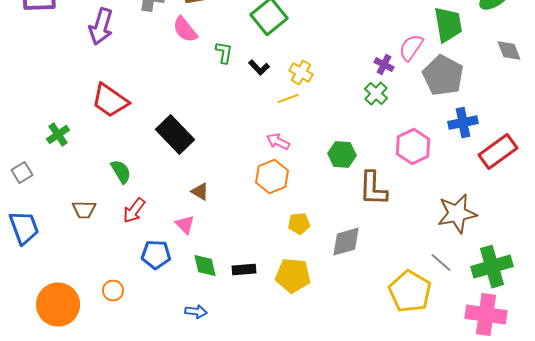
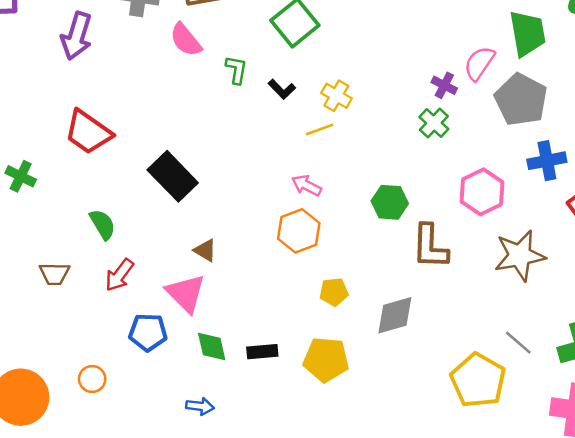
green cross: (58, 135) -> (21, 176), turned -30
brown star: (457, 214) -> (520, 256), moved
pink triangle: (185, 225) -> (186, 293), size x1.6

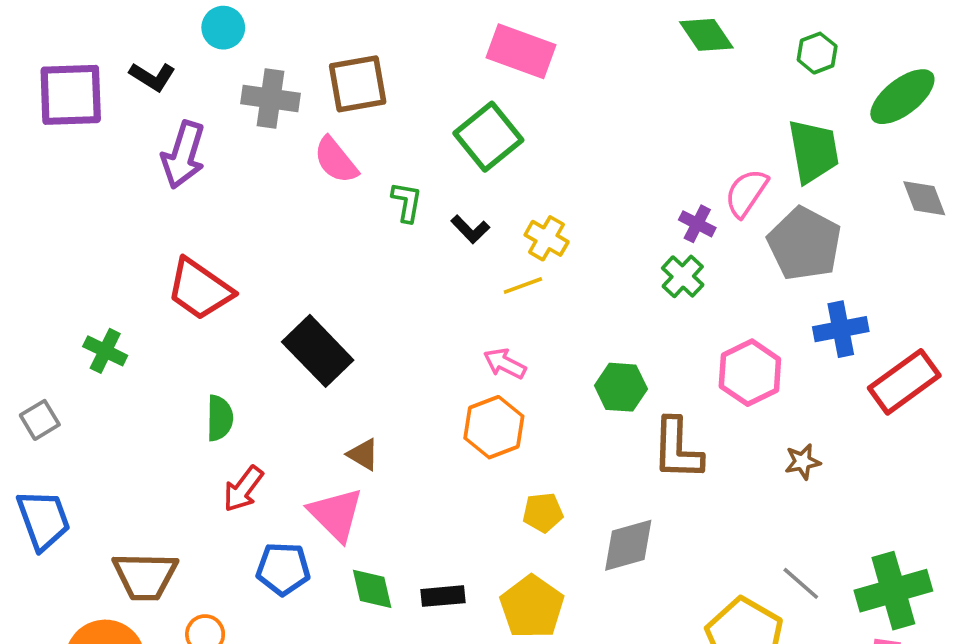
green semicircle: (103, 224) -> (220, 418), turned 32
brown star: (520, 256) -> (803, 462), size x0.5
brown trapezoid: (54, 274) -> (145, 576), moved, size x1.5
yellow pentagon: (326, 360) -> (532, 607), turned 30

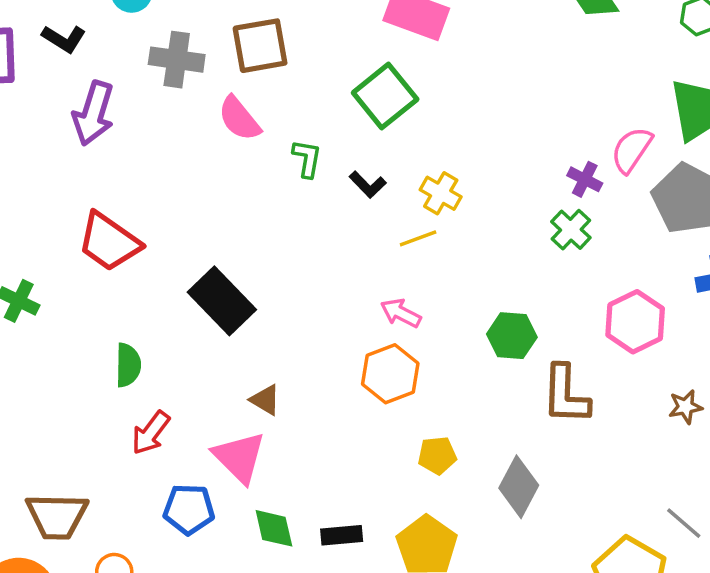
gray diamond: (628, 545) -> (519, 487), turned -46

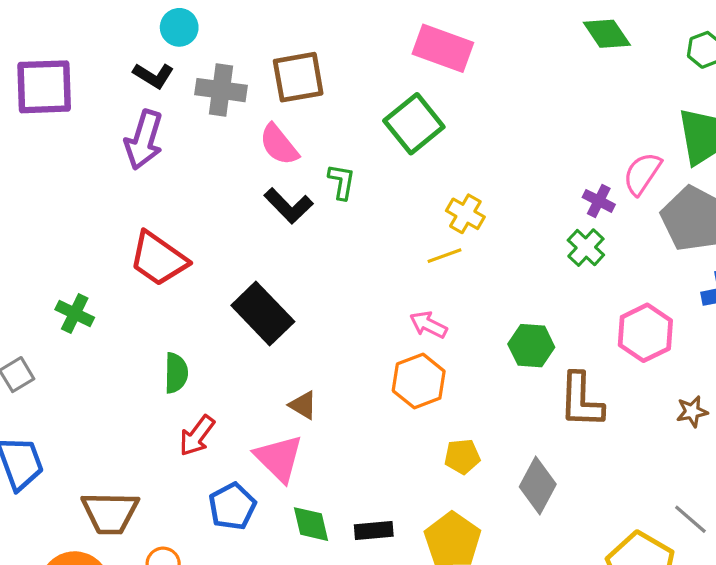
black L-shape: (64, 39) -> (153, 76), moved
black L-shape: (368, 185) -> (289, 206), moved, size x1.4
blue pentagon: (189, 509) -> (232, 506), turned -30

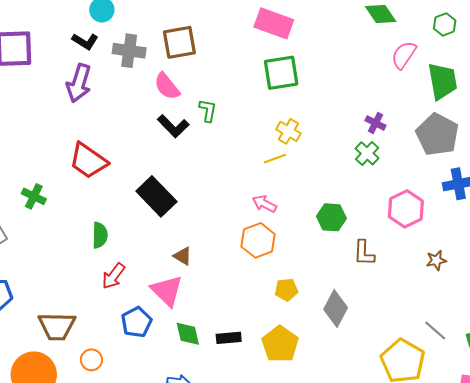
green square: (414, 124) -> (281, 73), moved, turned 30
pink semicircle: (642, 174) -> (404, 55), moved
brown L-shape: (581, 400) -> (364, 253), size x0.7

